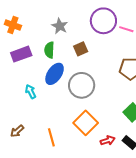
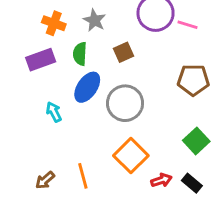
orange cross: (13, 25) -> (54, 23), moved
brown arrow: (17, 131) -> (45, 180), moved

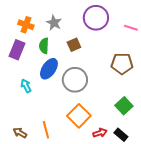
pink line: (188, 25) -> (131, 28), moved
purple rectangle: (41, 60) -> (17, 50), turned -48
brown arrow: (45, 180) -> (20, 133), turned 72

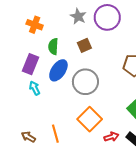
gray star: (54, 23) -> (78, 16), moved
purple rectangle: (17, 50) -> (30, 64), moved

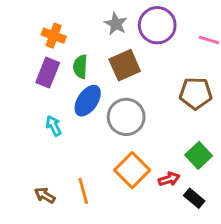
brown square: (84, 45) -> (125, 65), size x1.5
purple rectangle: (30, 64) -> (48, 73), moved
red arrow: (111, 137) -> (169, 179), moved

